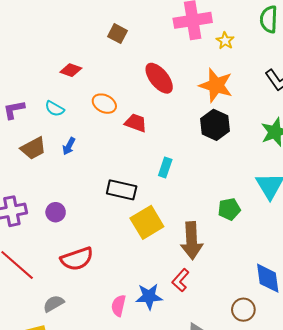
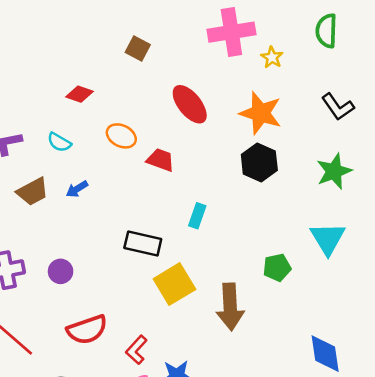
blue arrow: (69, 146) -> (77, 189), turned 30
red L-shape: (180, 280) -> (136, 350), moved

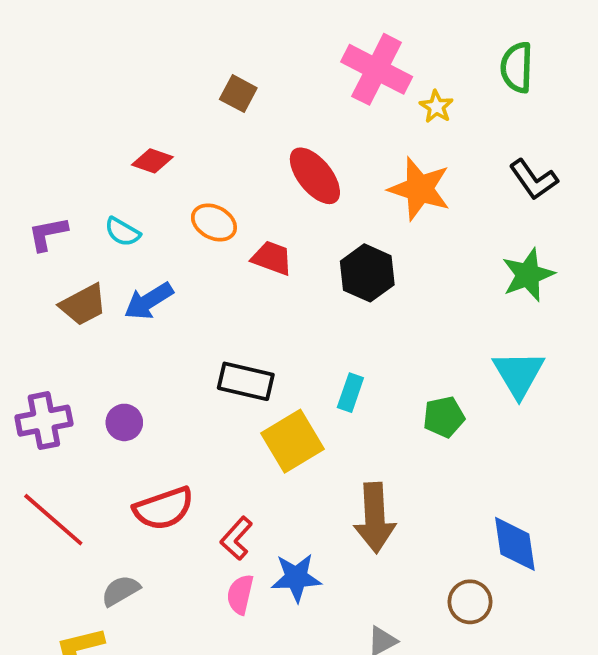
pink cross: (231, 32) -> (377, 69), turned 36
black hexagon: (259, 162) -> (367, 273), moved
blue arrow: (77, 189) -> (149, 301), size x1.5
cyan rectangle: (197, 216) -> (350, 393), moved
brown arrow: (230, 307) -> (375, 518), moved

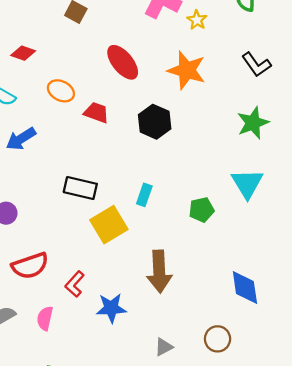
pink semicircle: (240, 594) -> (45, 318), moved
brown circle: (470, 602) -> (218, 339), moved

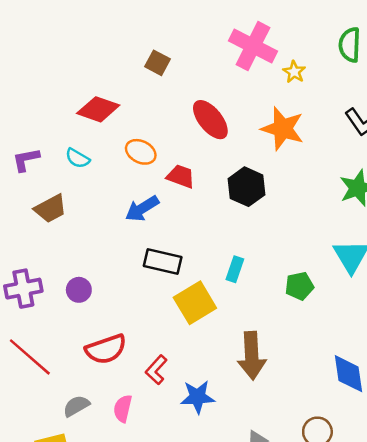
red diamond: (23, 53) -> (98, 109), size x1.5
blue arrow: (21, 139) -> (142, 209), moved

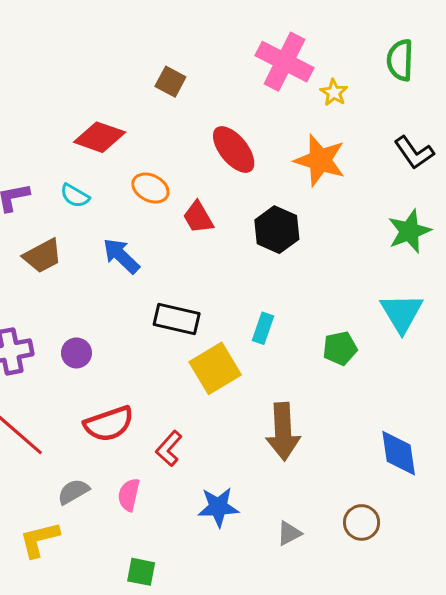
red trapezoid: (181, 176) -> (198, 217), turned -140
blue arrow: (142, 209) -> (121, 256), moved, turned 76
blue star: (197, 397) -> (218, 507), moved

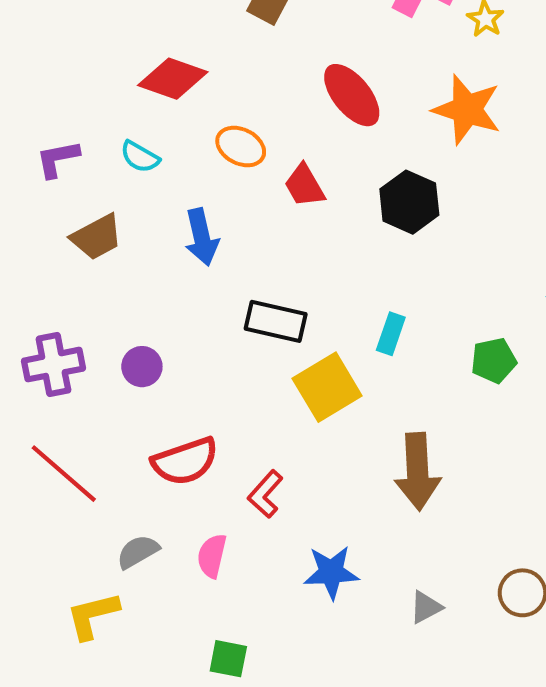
blue arrow: (121, 256) -> (202, 237), turned -147

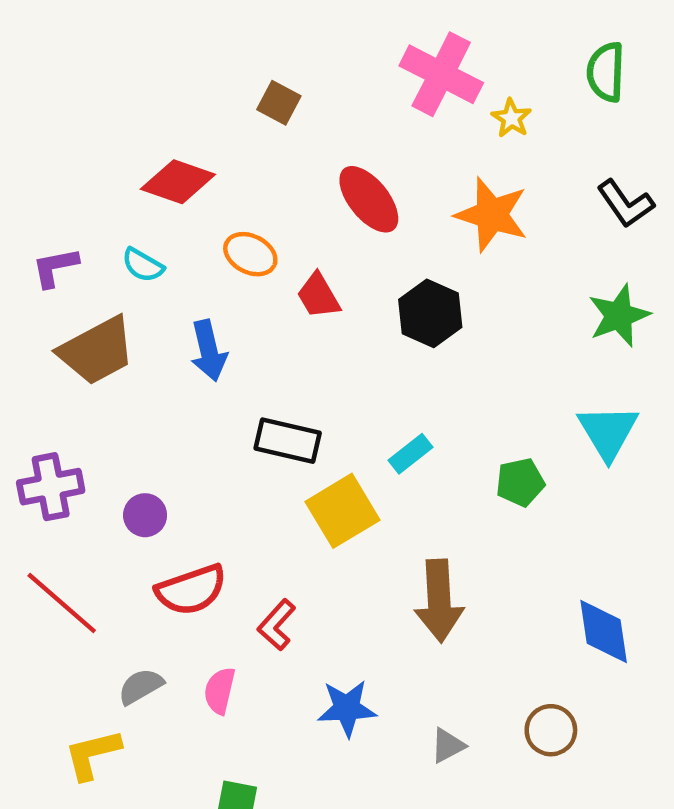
brown trapezoid: (97, 237) -> (97, 351), size x1.4
cyan rectangle: (391, 334) -> (410, 454), turned 33
purple circle: (142, 367) -> (145, 515), moved

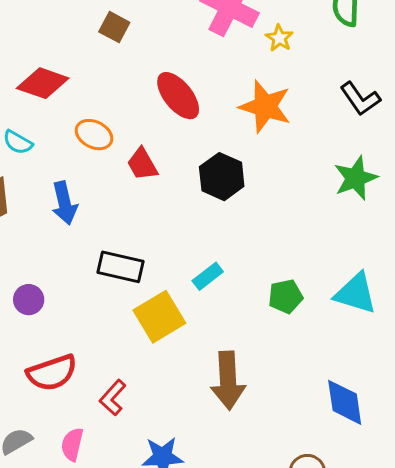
cyan triangle: (608, 432) -> (356, 293), moved, turned -42
purple circle: (145, 515) -> (29, 300), moved

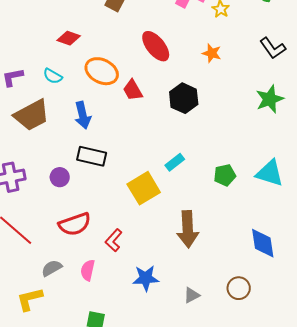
red diamond: (43, 83) -> (69, 38), size x0.7
orange star: (265, 107) -> (212, 53), size x0.6
orange ellipse: (94, 135) -> (102, 71), size x1.4
black rectangle: (120, 267) -> (92, 156), moved

